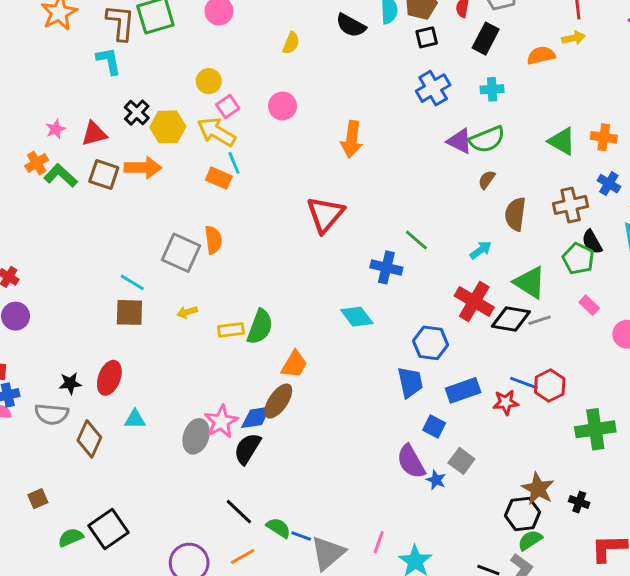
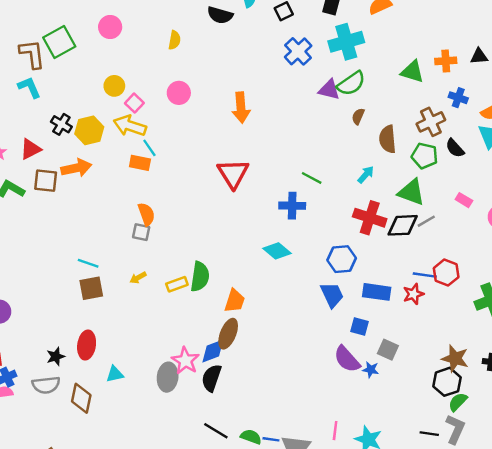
cyan cross: (492, 89) -> (346, 42), size x1.8
gray square: (181, 253) -> (141, 232), moved, size x0.6
green pentagon: (578, 259) -> (425, 156), moved
blue rectangle: (463, 390) -> (377, 292), turned 40

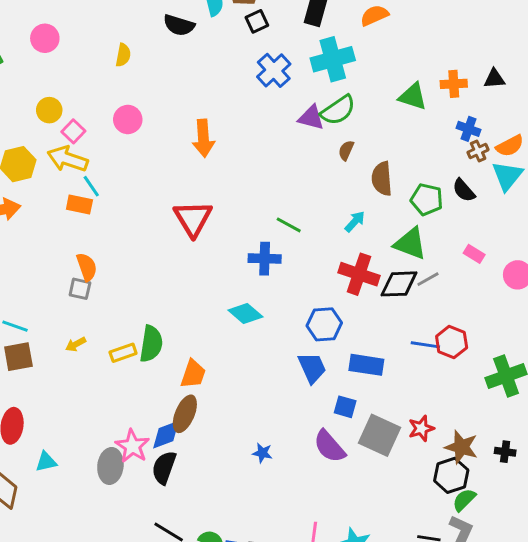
brown cross: (431, 122) -> (478, 151), moved, size x0.6
red star: (413, 294) -> (421, 428), moved
gray square: (388, 350) -> (379, 435), size x1.6
blue star: (371, 370) -> (262, 453), moved

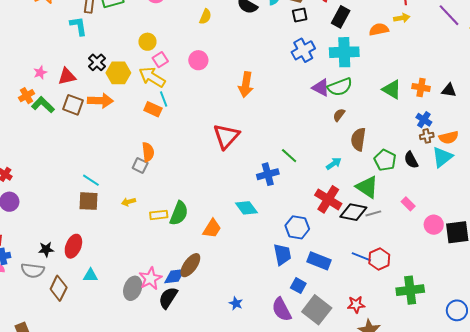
blue cross: (265, 259) -> (268, 174), turned -30
orange trapezoid: (193, 374) -> (212, 229), moved
red star: (421, 428) -> (356, 305), moved

